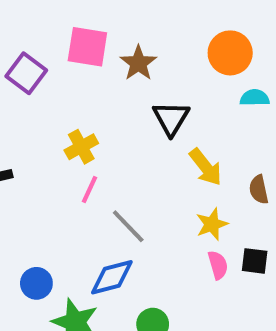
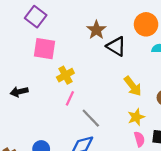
pink square: (87, 47) -> (44, 49), moved
purple square: (26, 73) -> (36, 17), moved
black triangle: (171, 118) -> (116, 46), moved, turned -30

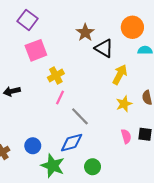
pink square: (44, 49) -> (36, 50), turned -30
yellow arrow: (133, 86) -> (120, 74), moved, turned -114
yellow star: (136, 117) -> (124, 104), moved

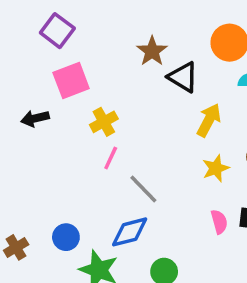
black arrow: (12, 91) -> (35, 118), moved

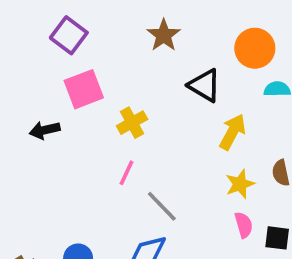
brown star: (152, 51) -> (164, 35), moved
yellow cross: (104, 122) -> (132, 123), moved
pink semicircle: (219, 222) -> (244, 225), moved

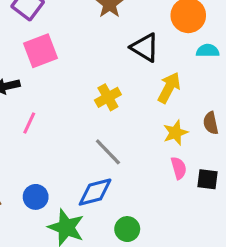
yellow cross: (132, 123) -> (108, 97), moved
pink line: (126, 173) -> (29, 123), moved

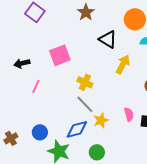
pink square: (40, 51) -> (60, 55), moved
yellow cross: (108, 97) -> (85, 82), moved, turned -35
yellow star: (175, 133) -> (101, 120), moved

